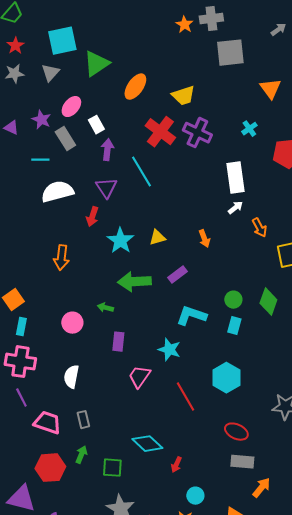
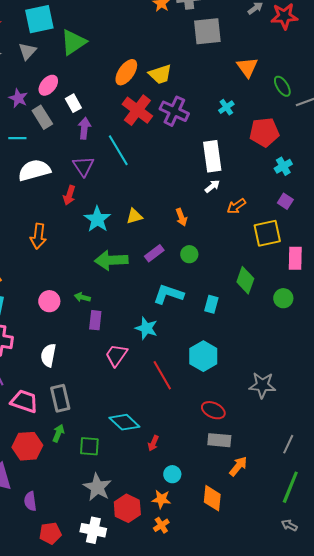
orange ellipse: (135, 87) -> (126, 72), moved
orange arrow: (259, 228) -> (236, 206), turned 84
green circle: (233, 300) -> (189, 254), moved
green arrow: (105, 308) -> (82, 297), moved
gray rectangle: (83, 420) -> (60, 398), size x1.5

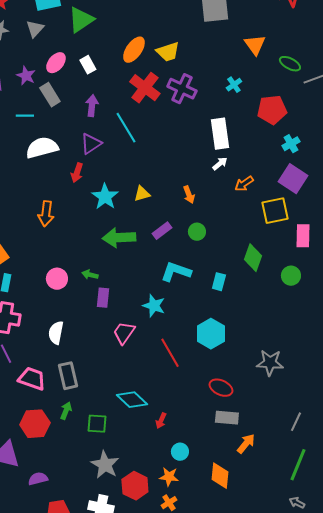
green ellipse: (282, 86) -> (290, 64), turned -30
white rectangle: (73, 103) -> (88, 65), moved
purple triangle: (83, 166) -> (91, 144), turned 30
purple square: (285, 201) -> (293, 179), size x1.8
purple semicircle: (30, 501) -> (38, 479), turned 84

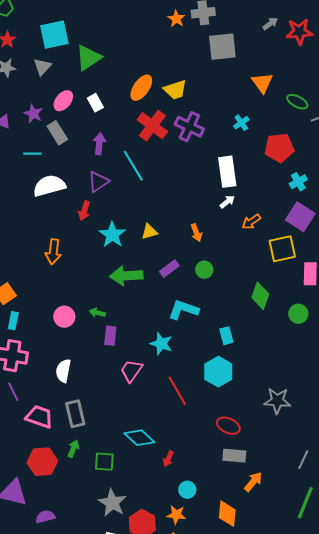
cyan rectangle: (219, 282) -> (226, 336), moved, turned -30

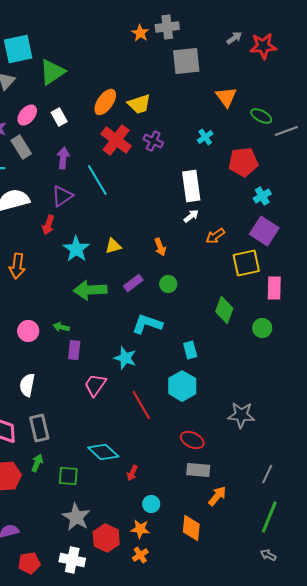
purple cross: (189, 127) -> (153, 141), size x0.7

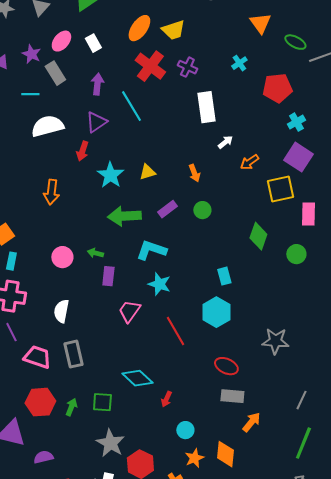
white rectangle: (191, 186) -> (206, 107), moved
cyan L-shape: (147, 324) -> (151, 250), moved
green arrow: (37, 463) -> (71, 407), moved
orange star: (140, 529) -> (194, 458), moved, turned -30

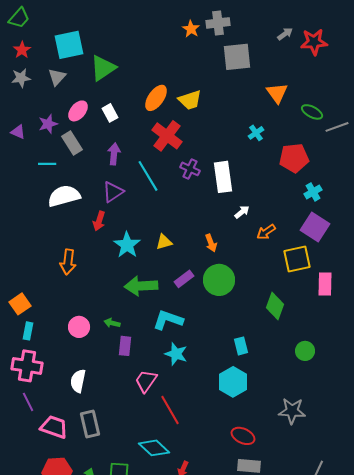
purple star: (31, 54) -> (48, 124), turned 30
purple cross: (187, 67) -> (190, 169), moved
green circle: (202, 210) -> (219, 280), size x1.8
green circle: (296, 254) -> (305, 351), moved
red line: (175, 331) -> (170, 410), moved

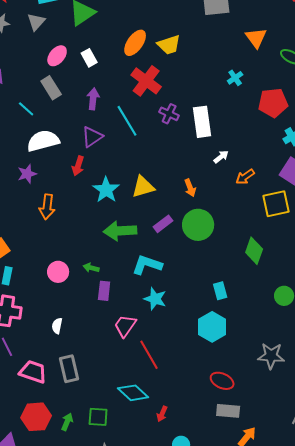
purple star: (48, 124) -> (27, 174), moved
cyan line: (47, 164) -> (26, 109), turned 42
yellow triangle: (164, 242) -> (143, 187), size x1.4
white semicircle: (78, 381) -> (57, 326), size x0.7

